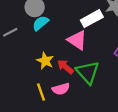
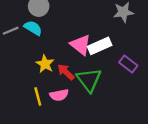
white rectangle: (92, 19) -> (100, 46), moved
cyan semicircle: (41, 23) -> (33, 28), moved, turned 66

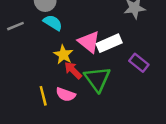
cyan semicircle: (33, 28) -> (53, 23), moved
yellow star: (45, 64) -> (63, 55), moved
pink semicircle: (59, 95) -> (66, 95), turned 30

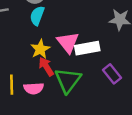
cyan semicircle: (53, 23) -> (37, 16), turned -114
pink semicircle: (66, 95) -> (34, 88), turned -36

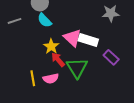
cyan semicircle: (37, 16) -> (45, 20), turned -56
white rectangle: (87, 48) -> (88, 40), turned 36

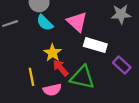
pink triangle: (72, 38) -> (77, 22), moved
green triangle: (77, 68) -> (82, 77), turned -45
yellow line: (33, 78) -> (32, 77), moved

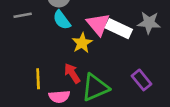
white rectangle: (95, 45) -> (119, 29), moved
yellow star: (53, 53) -> (82, 43), moved
green triangle: (82, 77) -> (95, 87), turned -44

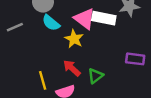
purple rectangle: (141, 80) -> (135, 59), turned -30
green triangle: (95, 87) -> (95, 76), size x0.6

